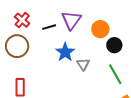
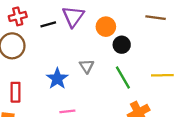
red cross: (22, 20) -> (18, 16), turned 35
blue star: (65, 52) -> (57, 79), moved

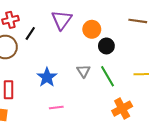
black line: (48, 24) -> (30, 33), moved, turned -40
gray triangle: (87, 66) -> (83, 71), moved

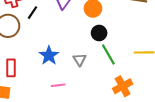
black circle: (106, 46) -> (99, 33), moved
gray triangle: (83, 71) -> (80, 60), moved

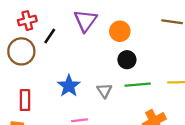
green line: (108, 54) -> (138, 85), turned -65

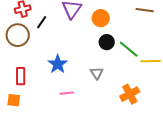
green line: (138, 85) -> (129, 49), moved, turned 45
gray triangle: (104, 91) -> (97, 73), moved

